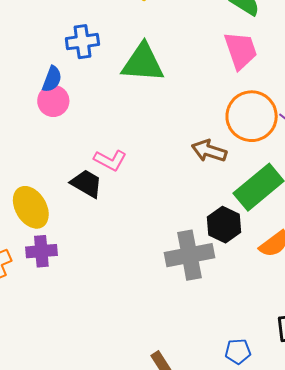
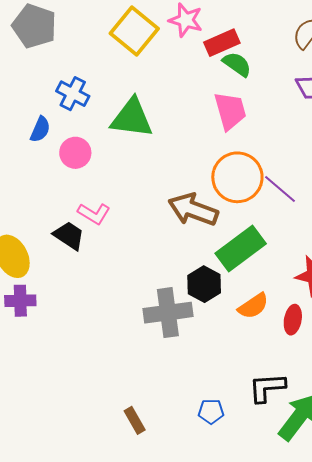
blue cross: (82, 42) -> (73, 94), turned 32
pink circle: (53, 101) -> (75, 153), moved
brown arrow: (209, 151) -> (193, 210), size x1.4

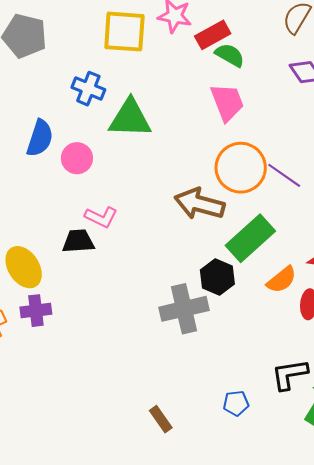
yellow square: (134, 31) -> (124, 32), turned -30
blue cross: (73, 94) -> (88, 89), moved
blue semicircle: (40, 129) -> (40, 138), size x1.4
black trapezoid: (69, 236) -> (78, 241), turned -32
orange semicircle: (253, 306) -> (282, 280), moved

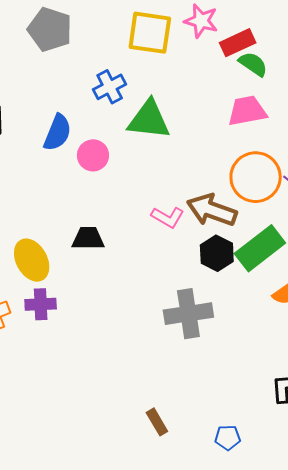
blue cross: (88, 89) -> (110, 87), turned 36
pink trapezoid: (227, 102) -> (247, 111), turned -84
pink L-shape: (101, 217) -> (168, 217), moved
black hexagon: (217, 277) -> (217, 253), moved
blue pentagon: (236, 403) -> (228, 438), moved

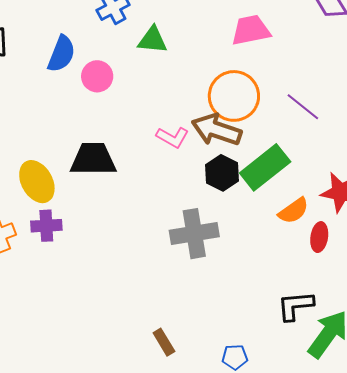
green triangle: (149, 120) -> (153, 40), size x0.7
orange circle: (256, 177) -> (234, 96), moved
black trapezoid: (88, 238) -> (93, 159), size x1.4

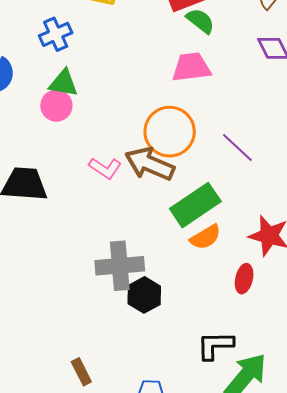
green triangle: (153, 40) -> (63, 83), moved
pink circle: (97, 76) -> (56, 106), moved
black hexagon: (222, 173) -> (144, 295), moved
orange semicircle: (294, 211) -> (206, 237), moved

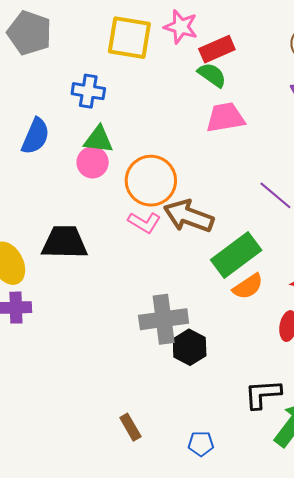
green semicircle: (200, 21) -> (212, 75), moved
blue cross: (56, 34) -> (88, 91), turned 36
orange circle: (170, 132) -> (151, 181), moved

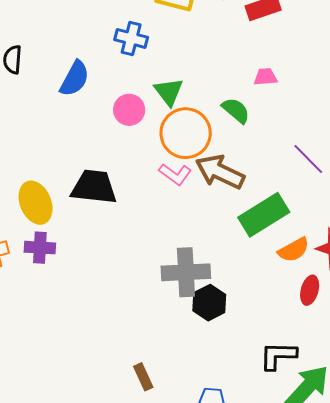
green semicircle: (212, 75) -> (236, 110), moved
pink trapezoid: (225, 117) -> (265, 77), size x0.6
green triangle: (98, 140) -> (169, 92), moved, turned 40
orange semicircle: (248, 286) -> (294, 250), moved

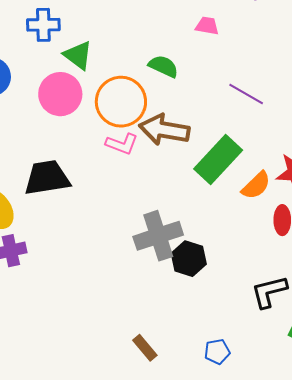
pink trapezoid: (265, 77) -> (207, 26), moved, turned 30
green triangle: (169, 92) -> (78, 55), moved
pink circle: (129, 110) -> (60, 94), size x1.4

